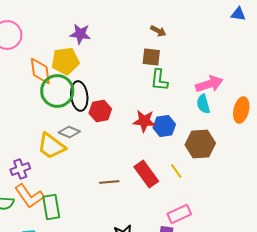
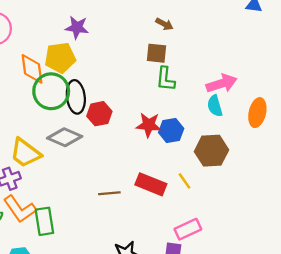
gray diamond: (69, 132) -> (65, 137), size x1.4
yellow trapezoid: (51, 146) -> (25, 153), moved
red rectangle: (146, 174) -> (151, 184), turned -32

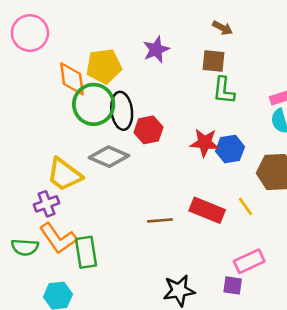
purple star: (77, 27) -> (156, 50), moved, turned -30

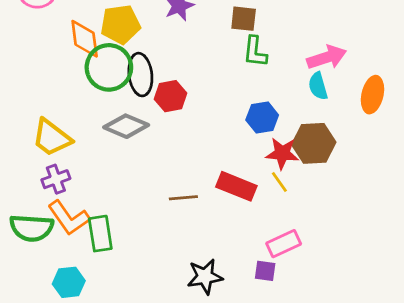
red star: (205, 143) -> (282, 153), moved
yellow trapezoid: (64, 175) -> (52, 138), moved
green semicircle: (25, 247) -> (32, 228), size x1.4

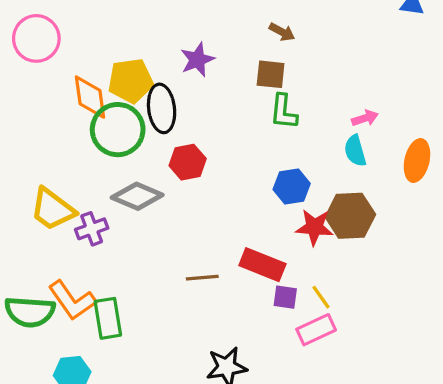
pink arrow: (327, 57) -> (365, 118), size x0.6
black ellipse: (140, 75) -> (162, 108), moved
purple cross: (56, 179) -> (92, 229), moved
yellow line: (279, 182) -> (321, 297), moved
purple square: (265, 271) -> (285, 297), moved

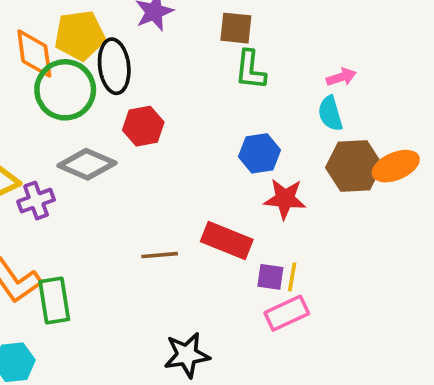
orange ellipse: (417, 160) -> (396, 166), moved, turned 54
brown hexagon: (350, 216) -> (354, 166), moved
purple square: (285, 297) -> (270, 277), moved
yellow line: (321, 297) -> (292, 277), turned 45

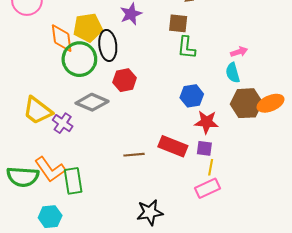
purple cross: (36, 201) -> (63, 123), turned -36
purple square: (270, 277) -> (204, 148), moved

